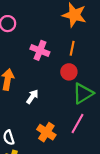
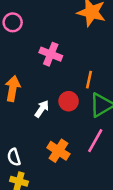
orange line: (72, 48) -> (89, 80), moved
red circle: (69, 72) -> (69, 101), moved

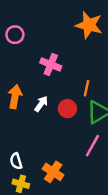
white arrow: (42, 109) -> (41, 104), moved
orange cross: (58, 151) -> (53, 172), moved

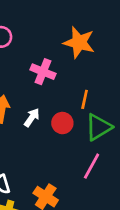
orange star: (89, 25) -> (79, 42), moved

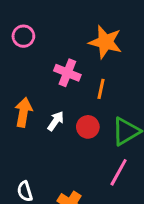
orange line: (85, 99) -> (101, 89), moved

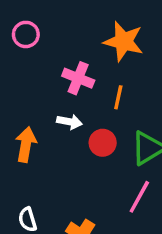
orange arrow: (23, 112) -> (26, 144), moved
white arrow: (56, 121) -> (69, 122), moved, turned 66

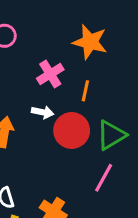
pink cross: (78, 78) -> (50, 74), turned 36
red circle: (103, 143) -> (72, 130), size x1.5

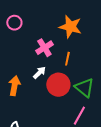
white arrow: (43, 112) -> (39, 73), turned -56
green triangle: (111, 135) -> (84, 88), turned -50

